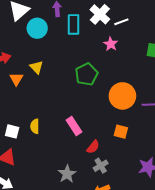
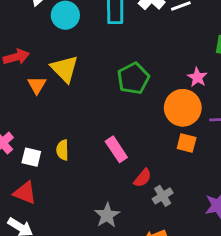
pink star: (111, 44) -> (197, 77), moved
yellow triangle: (36, 67) -> (65, 69), size x1.5
orange square: (121, 132) -> (187, 143), moved
gray cross: (101, 166) -> (163, 196), moved

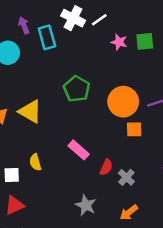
yellow triangle: (65, 69) -> (30, 112), moved
pink star: (197, 77) -> (119, 42), moved
red triangle: (25, 193) -> (14, 205), turned -30

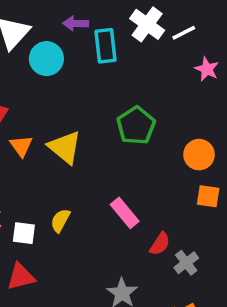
purple arrow: (24, 25) -> (76, 23), turned -77
orange circle: (123, 102) -> (199, 155), size x0.7
yellow semicircle: (35, 162) -> (60, 221), turned 35

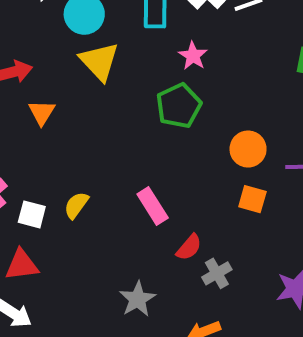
pink star: (207, 69) -> (193, 56), moved
yellow triangle: (65, 147) -> (99, 61), moved

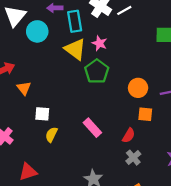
yellow triangle: (99, 61) -> (75, 49), moved
white square: (32, 214) -> (42, 114), moved
red semicircle: (189, 247) -> (129, 135), moved

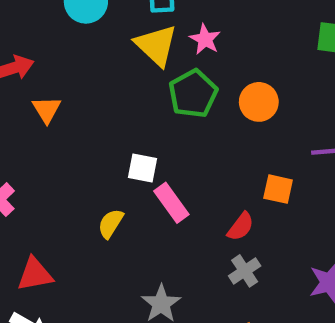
orange circle: (138, 88) -> (259, 102), moved
white square: (42, 114) -> (142, 168), moved
yellow semicircle: (51, 135) -> (111, 224), moved

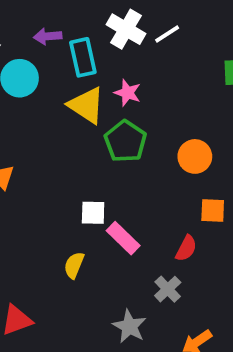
orange circle: (259, 102) -> (195, 156), moved
gray cross: (245, 271) -> (168, 289), moved

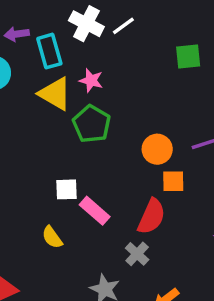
orange circle: (195, 156) -> (157, 149), moved
red semicircle: (186, 248) -> (151, 216), size x1.5
yellow semicircle: (74, 265) -> (52, 237), turned -55

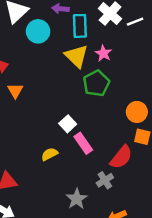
white square: (66, 189) -> (68, 124), turned 35
yellow semicircle: (52, 237) -> (50, 154), turned 84

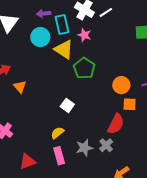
cyan circle: (38, 31) -> (40, 37), moved
pink star: (103, 53) -> (84, 35), moved
pink rectangle: (83, 143) -> (59, 156), moved, turned 30
gray star: (77, 199) -> (84, 148), moved, turned 30

